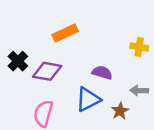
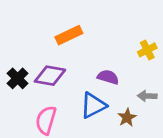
yellow cross: (139, 47) -> (147, 50), turned -36
black cross: (18, 61) -> (18, 78), moved

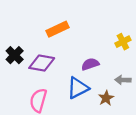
purple semicircle: (108, 77) -> (90, 64), turned -36
black cross: (18, 78) -> (15, 55), moved

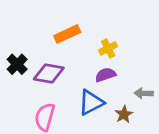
yellow cross: (123, 42) -> (108, 48), moved

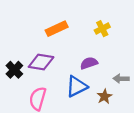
yellow cross: (108, 48) -> (102, 29), moved
black cross: (17, 64) -> (14, 70), moved

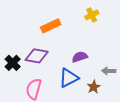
yellow cross: (102, 29) -> (92, 15), moved

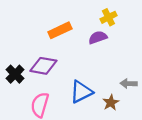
purple semicircle: (80, 57) -> (98, 37), moved

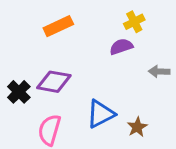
orange rectangle: (60, 30) -> (58, 26), moved
gray arrow: (129, 84) -> (159, 71), moved

